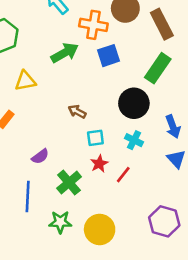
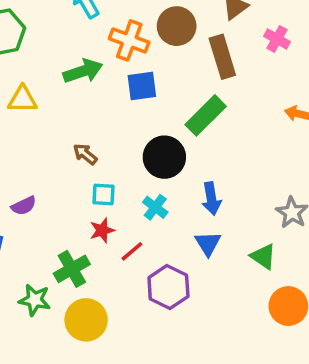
green cross: (69, 183) -> (72, 269), moved
purple hexagon: (164, 221) -> (168, 287), moved

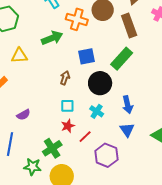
blue square: (142, 86) -> (87, 56), moved
brown arrow: (85, 154) -> (65, 78), moved, turned 72

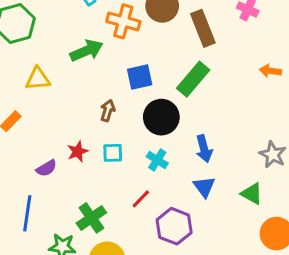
red star: (68, 126) -> (78, 152), moved

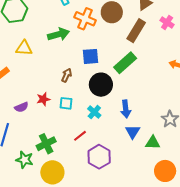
brown rectangle: (203, 28) -> (136, 31), turned 45
blue triangle: (204, 187) -> (133, 132), moved
green triangle: (252, 194) -> (153, 143), turned -35

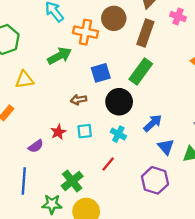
brown arrow: (67, 75) -> (79, 100), turned -112
blue arrow: (126, 109) -> (153, 123), turned -114
purple hexagon: (99, 157) -> (155, 180), moved

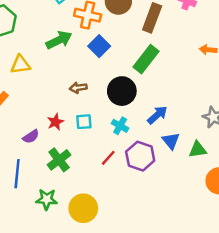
blue square: (101, 73) -> (99, 46), moved, turned -30
purple hexagon: (155, 180) -> (140, 156), moved
green cross: (72, 181) -> (59, 160), moved

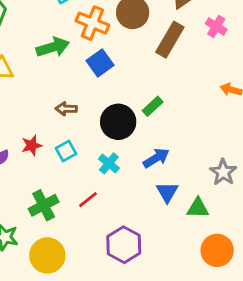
green rectangle: (146, 59) -> (153, 106), moved, size x0.6
cyan square: (84, 122) -> (66, 151), turned -35
purple hexagon: (140, 156) -> (124, 245), moved
green cross: (59, 160) -> (44, 205), moved

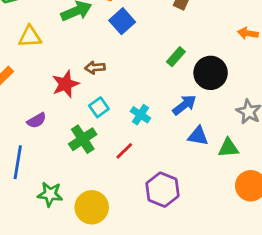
black circle: (118, 122) -> (211, 73), moved
red star: (32, 145) -> (65, 84), moved, size x1.4
blue triangle: (167, 192) -> (198, 136), turned -45
green cross: (44, 205) -> (83, 139), moved

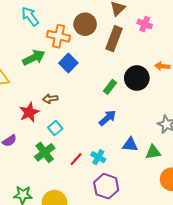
black circle: (211, 73) -> (137, 78), moved
blue arrow: (184, 105) -> (107, 118), moved
cyan cross: (140, 115) -> (98, 157), moved

